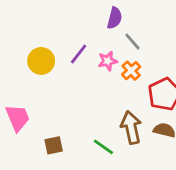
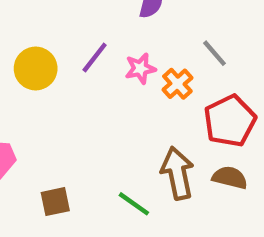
gray line: (133, 42) -> (215, 53), moved

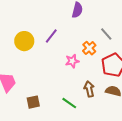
pink star: (140, 68) -> (72, 61), moved
brown arrow: (177, 173) -> (89, 89), size x0.7

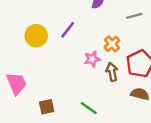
gray line: (106, 34) -> (134, 16), moved, turned -64
brown arrow: (89, 89) -> (112, 72), moved

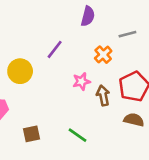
yellow circle: (36, 36) -> (20, 71), moved
orange cross: (112, 44) -> (103, 55), moved

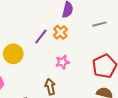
orange cross: (103, 55) -> (60, 32), moved
brown arrow: (103, 95) -> (50, 87), moved

